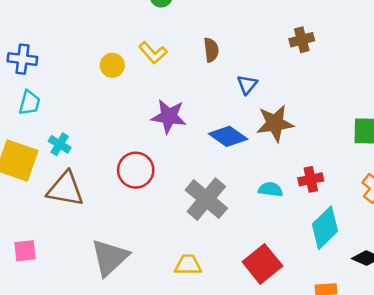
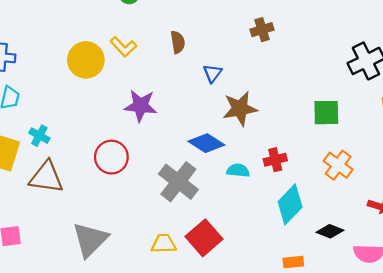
yellow circle: (112, 65) -> (86, 60), size x1.6
blue diamond: (228, 136) -> (206, 143), moved
red square: (262, 264) -> (204, 238), moved

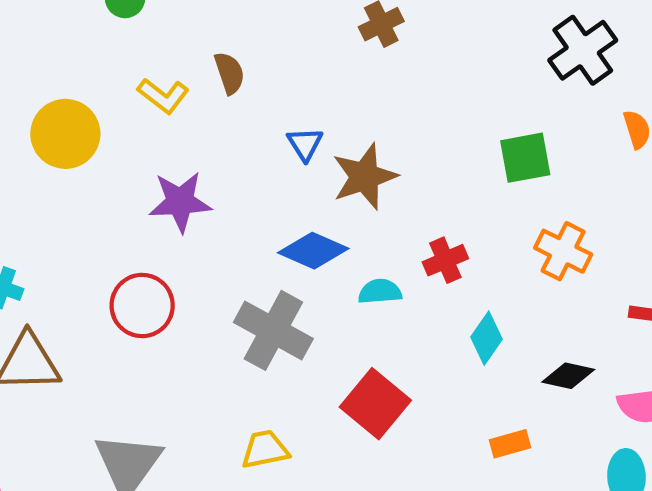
yellow L-shape: (123, 47) -> (163, 96), moved
blue triangle: (212, 73) -> (305, 144), moved
cyan diamond: (290, 204) -> (487, 338), size x0.7
red square: (204, 238) -> (375, 404), moved

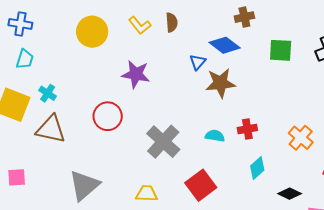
green square: (525, 158) -> (281, 50), moved
blue diamond: (313, 251) -> (225, 45), moved

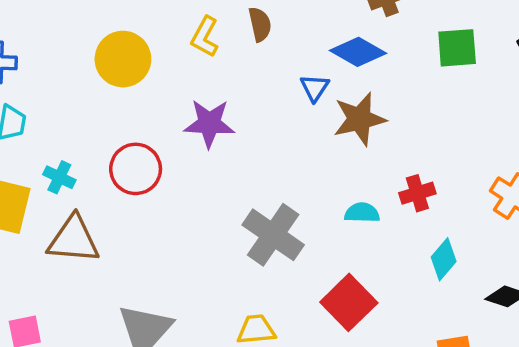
yellow L-shape: (140, 25) -> (205, 37), turned 75
red circle: (108, 116) -> (136, 169), moved

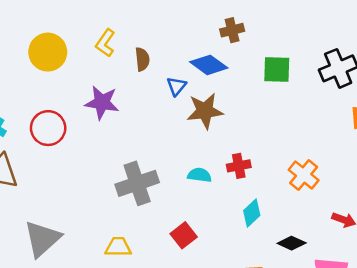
brown semicircle: (260, 24) -> (142, 59), moved
gray cross: (273, 235) -> (137, 183), turned 30
red square: (349, 302) -> (184, 235), size x0.7

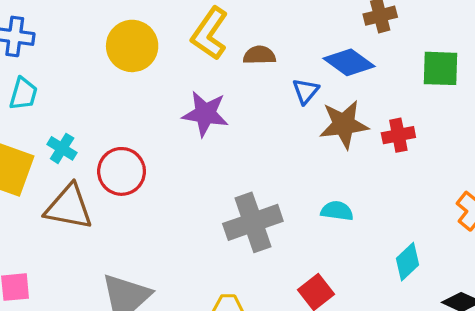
yellow L-shape: (105, 43) -> (210, 33), size x1.4
brown semicircle: (142, 59) -> (259, 55), turned -85
red circle: (48, 128) -> (122, 171), moved
red cross: (239, 166) -> (398, 135), moved

